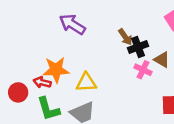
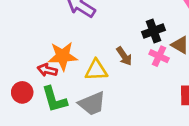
brown arrow: (125, 37) -> (124, 56), moved
red circle: (18, 92) -> (22, 92), moved

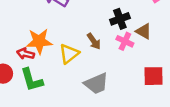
yellow triangle: (96, 70) -> (69, 54), turned -35
gray trapezoid: (92, 104) -> (96, 84), moved

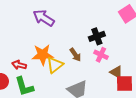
brown triangle: (144, 31) -> (116, 72), moved
orange star: (39, 41) -> (43, 55), moved

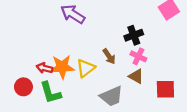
orange star: (43, 55) -> (62, 67), moved
brown triangle: (116, 72) -> (136, 76), moved

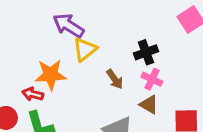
orange star: (62, 67) -> (51, 75), moved
yellow triangle: (86, 68) -> (85, 49), moved

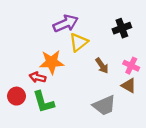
purple arrow: (68, 25) -> (66, 24), turned 125
black cross: (146, 52) -> (122, 28), moved

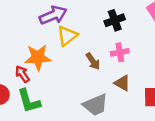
pink cross: (131, 66) -> (120, 52), moved, turned -35
red arrow: (38, 77) -> (22, 74), turned 42

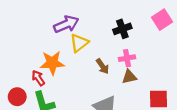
brown triangle: (122, 83) -> (129, 77), moved, turned -42

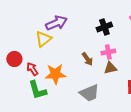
yellow triangle: (79, 43) -> (43, 39), moved
orange star: (52, 63) -> (55, 74), moved
red circle: (17, 97) -> (14, 59), moved

